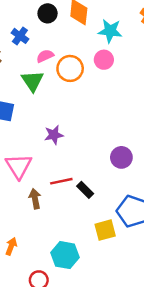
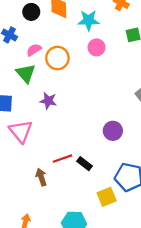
pink circle: (104, 60) -> (97, 47), moved
purple star: (54, 135) -> (48, 101), moved, turned 30
pink triangle: (19, 166) -> (21, 131), moved

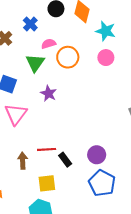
purple circle: (113, 131) -> (97, 155), moved
yellow square: (107, 197) -> (47, 183), moved

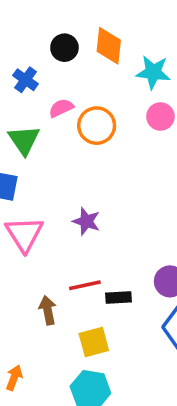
green triangle: (35, 63) -> (24, 140), moved
purple star: (49, 94) -> (86, 221), moved
black rectangle: (65, 160) -> (119, 298), turned -48

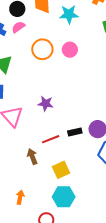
pink semicircle: (61, 108) -> (18, 27), moved
pink circle: (160, 116) -> (70, 50), moved
black rectangle: (119, 298) -> (75, 132), moved

